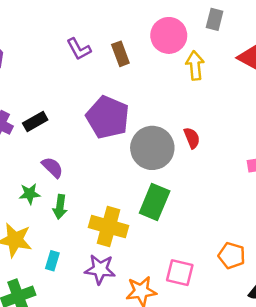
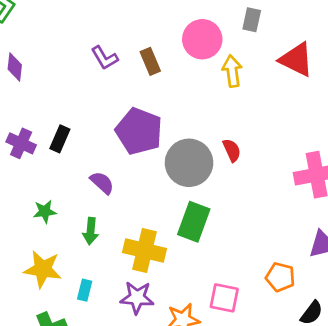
black rectangle: (35, 122) -> (60, 139), turned -35
purple semicircle: (52, 167) -> (102, 183), moved
green star: (30, 194) -> (45, 212), moved

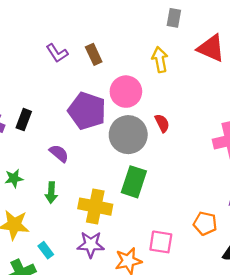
pink circle: (202, 39) -> (126, 92), moved
cyan rectangle: (85, 290) -> (46, 250), moved, turned -49

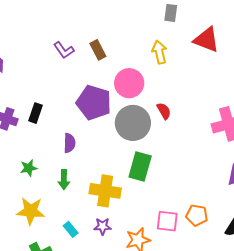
purple semicircle: (59, 153) -> (70, 143), turned 54
orange pentagon: (205, 223) -> (197, 215), moved
purple star: (91, 245) -> (102, 226), size x0.7
cyan rectangle: (46, 250) -> (71, 229), moved

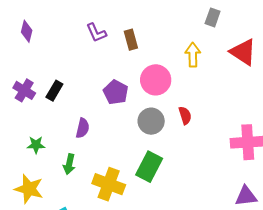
purple pentagon: (94, 103) -> (116, 92), size x0.7
gray circle: (133, 123) -> (151, 121), size x0.7

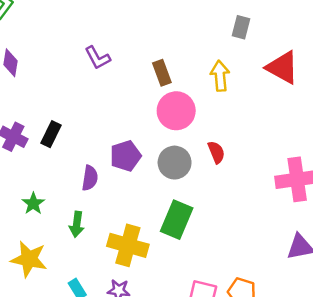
brown rectangle: (131, 40) -> (162, 73), moved
purple pentagon: (116, 92) -> (126, 156), moved, turned 30
green star: (36, 145) -> (33, 203), turned -30

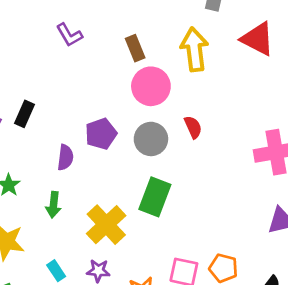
yellow arrow: (220, 76) -> (194, 49), size x1.4
yellow cross: (128, 245) -> (106, 225), turned 33

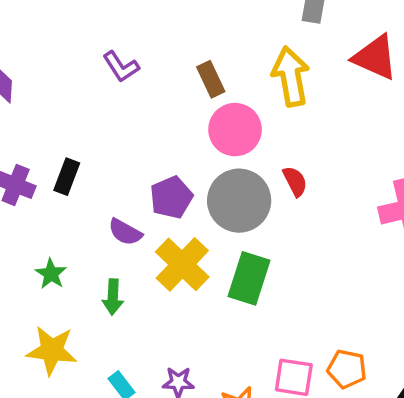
gray circle: (151, 139) -> (239, 201), size x1.4
purple semicircle: (65, 157) -> (125, 232), turned 115
yellow cross: (106, 225) -> (182, 264), moved

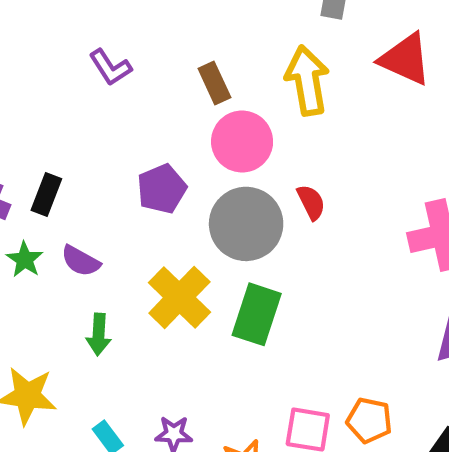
purple pentagon: (171, 197) -> (162, 189), moved
purple semicircle: (125, 232) -> (81, 261), moved
green star: (51, 274) -> (25, 260), moved

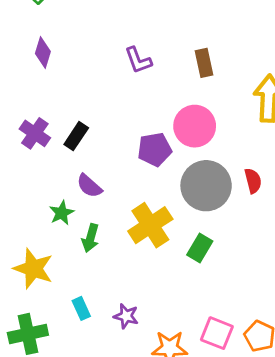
brown rectangle: (214, 83) -> (204, 63), moved
pink circle: (242, 142) -> (195, 126), moved
green star: (25, 260) -> (62, 213), moved
green rectangle: (257, 314) -> (200, 248), size x0.7

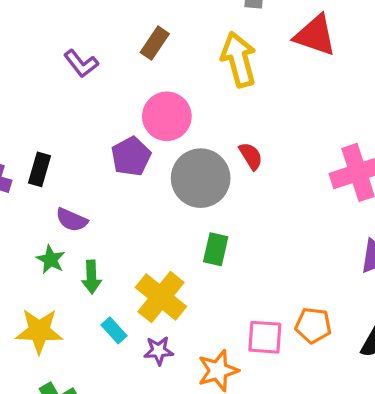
brown rectangle: (204, 63) -> (155, 43), turned 64
yellow cross: (150, 225) -> (161, 297), moved
cyan rectangle: (81, 308) -> (114, 330), moved

